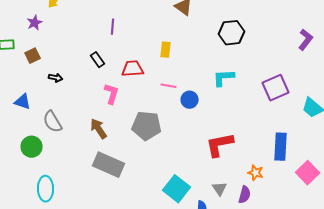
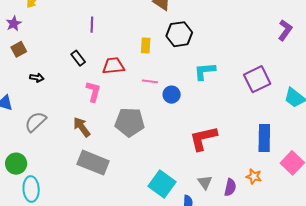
black hexagon: (232, 33) -> (179, 34), moved
brown square: (33, 56) -> (19, 49), moved
gray semicircle: (53, 122) -> (35, 122), turned 80
green circle: (32, 147) -> (16, 164), moved
orange star: (256, 173) -> (254, 176), moved

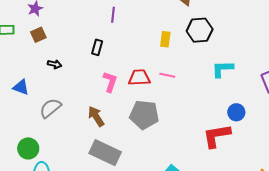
black rectangle: (78, 58) -> (97, 47), turned 49
red trapezoid: (113, 66) -> (139, 78), moved
blue circle: (172, 95) -> (236, 112), moved

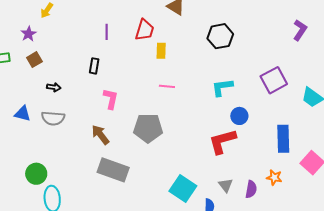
black hexagon: (200, 30) -> (220, 36), moved
cyan L-shape: (223, 69) -> (222, 87), moved
red trapezoid: (139, 78) -> (145, 30), moved, turned 115
gray semicircle: (50, 108) -> (53, 118), moved, turned -130

